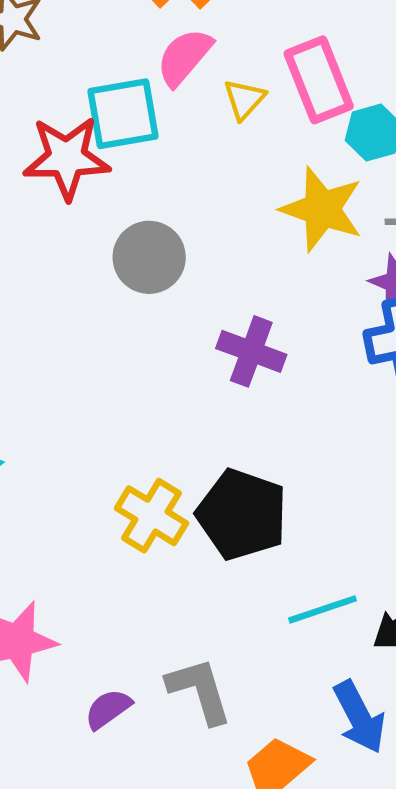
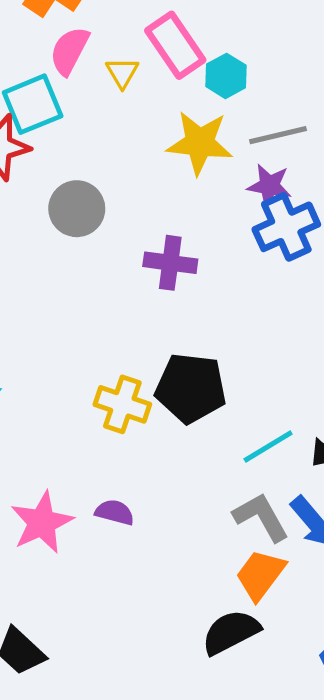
gray L-shape: (199, 691) -> (261, 517), moved
purple semicircle: (108, 709) -> (115, 512), moved, turned 63

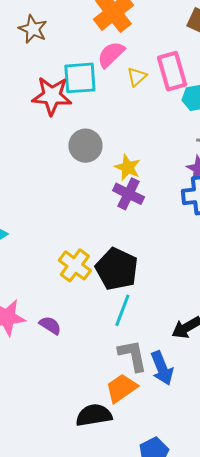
yellow star: (200, 143) -> (128, 167), moved, size x0.7
cyan line: (268, 447) -> (122, 310), moved, turned -56

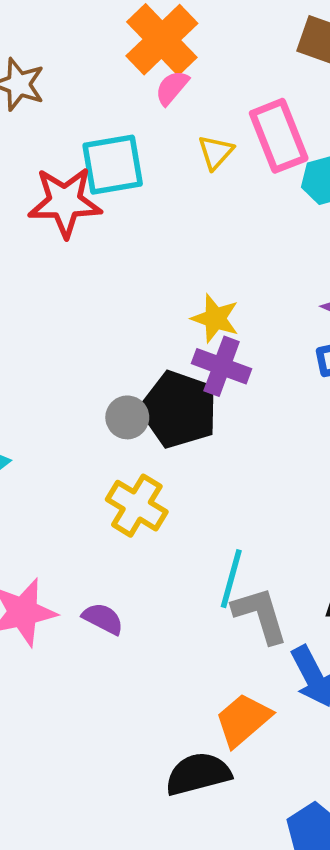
pink semicircle: (111, 54) -> (172, 88), moved, size x0.7
gray circle: (85, 146) -> (127, 417), moved, size x0.7
black pentagon: (117, 269) -> (179, 409), moved
gray L-shape: (133, 355) -> (260, 615), moved

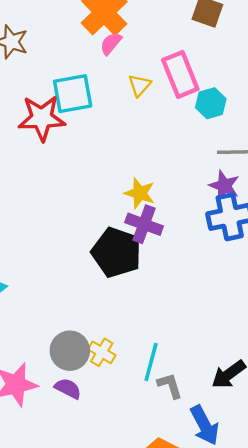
gray circle: (127, 417) -> (70, 351), moved, size x1.4
yellow cross: (137, 506) -> (102, 352), moved, size x0.7
gray L-shape: (260, 615) -> (170, 386), size x0.7

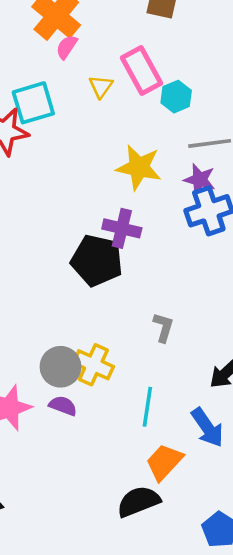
yellow star: (140, 193) -> (139, 167), moved, size x1.4
yellow cross: (102, 352) -> (93, 365), size x1.4
cyan line: (151, 362) -> (147, 407), moved
gray L-shape: (170, 386) -> (163, 327), moved, turned 40

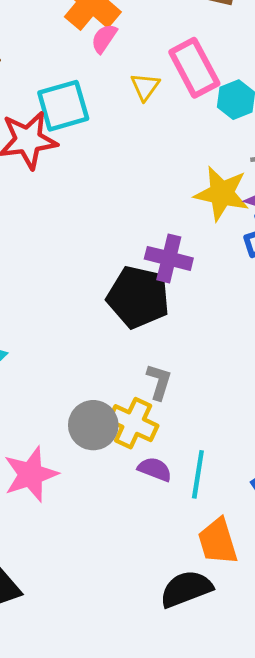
yellow star: (139, 167) -> (222, 194), moved
gray L-shape: (163, 327) -> (159, 382), moved
purple semicircle: (63, 406) -> (155, 469), moved
orange trapezoid: (164, 462) -> (218, 541), turned -60

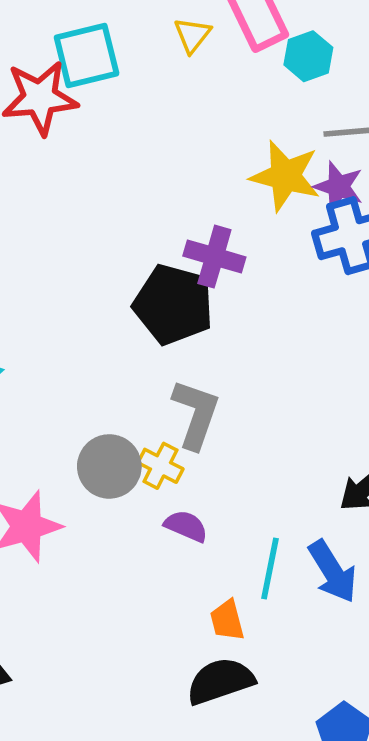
gray L-shape: (159, 382) -> (196, 414), size x1.5
yellow cross: (133, 423) -> (160, 466), size x0.7
cyan line: (198, 474) -> (270, 569), moved
orange trapezoid: (218, 541) -> (227, 620), moved, size x0.7

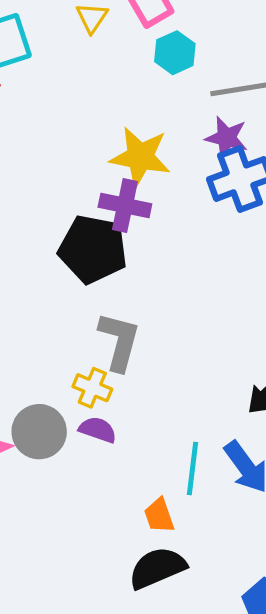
cyan hexagon: (308, 56) -> (175, 53), moved
yellow star: (285, 176) -> (140, 157), moved
gray circle: (109, 466) -> (39, 432), moved
purple semicircle: (186, 526) -> (98, 430), moved

